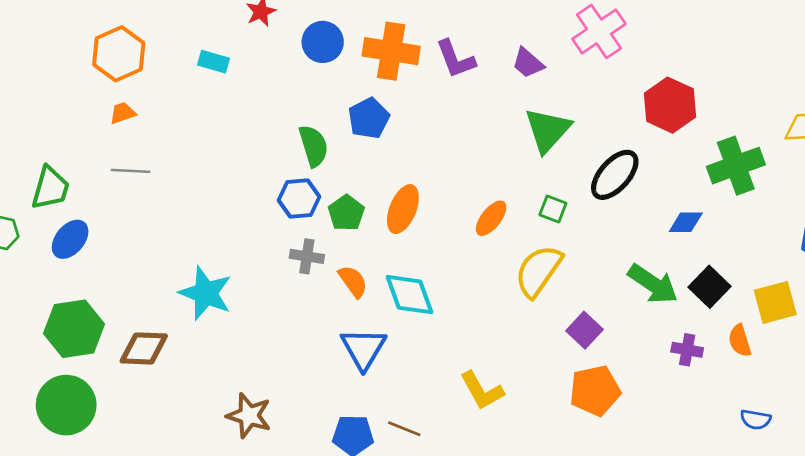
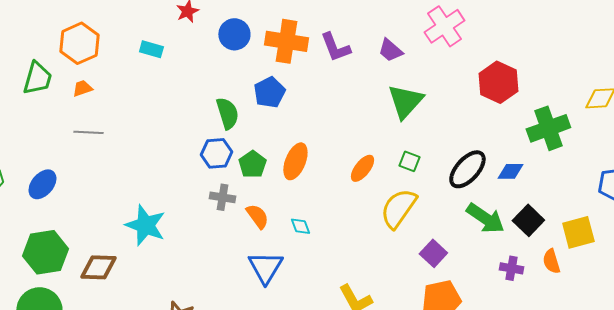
black ellipse: (615, 175) -> (467, 169), moved
green trapezoid: (50, 188) -> (37, 78), moved
cyan diamond: (410, 295) -> (300, 226), size x0.5

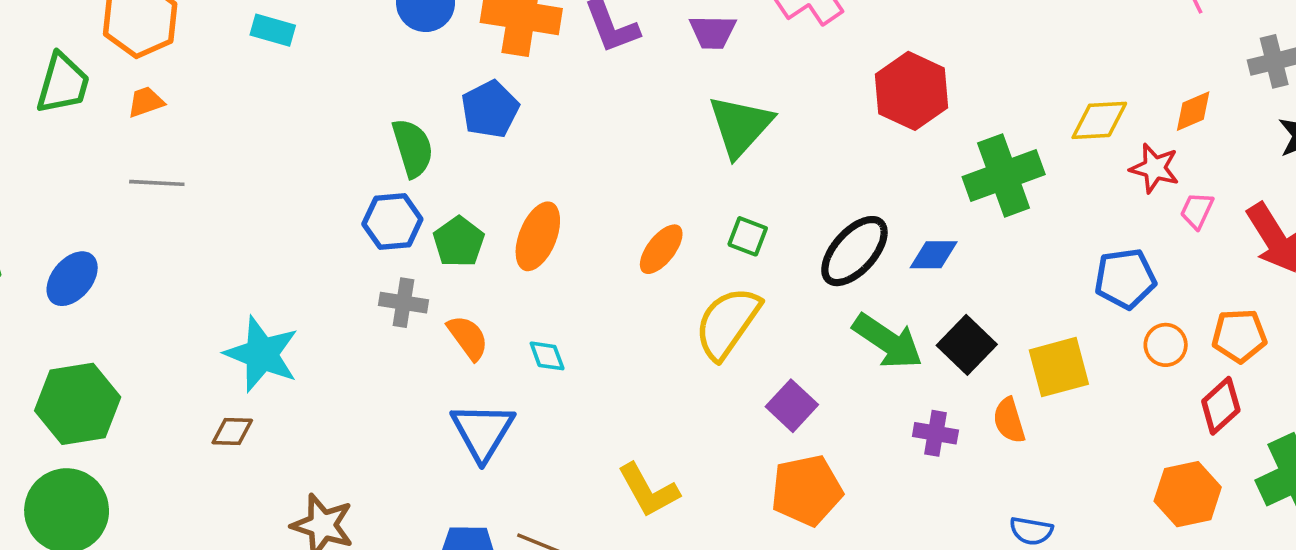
purple trapezoid: (390, 50) -> (713, 32), turned -40
brown diamond: (98, 267) -> (232, 431), moved, size x0.6

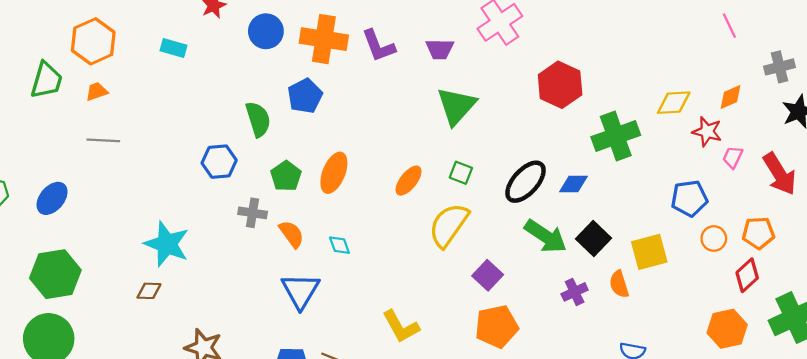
blue hexagon: (392, 222) -> (219, 162), moved
purple cross: (935, 433) -> (575, 292), turned -35

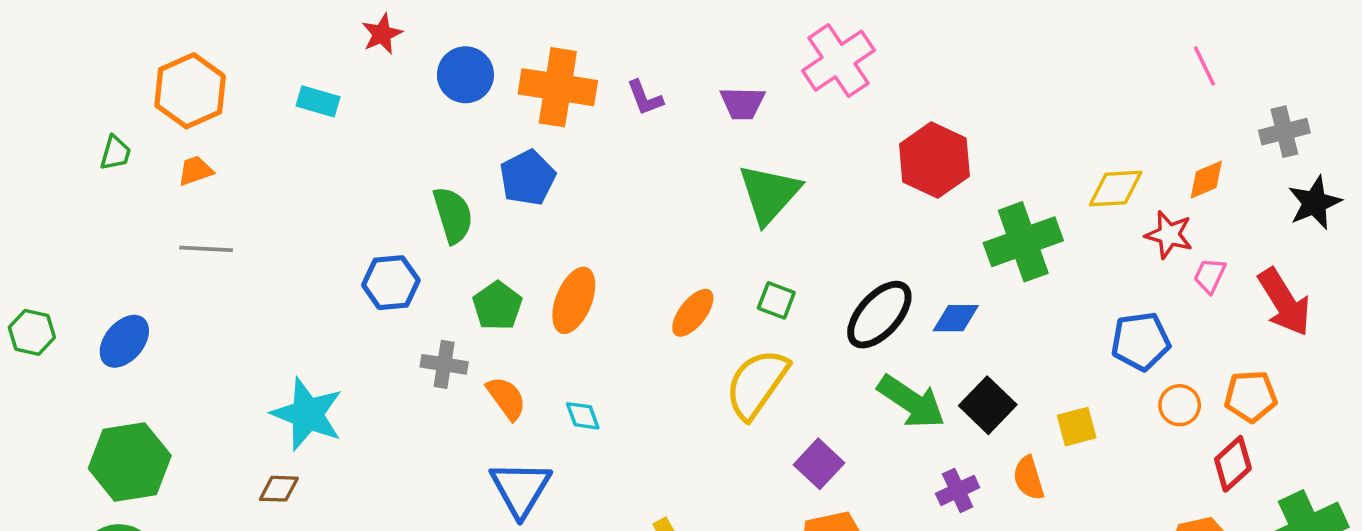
purple L-shape: (378, 46) -> (645, 98), size x0.7
green trapezoid: (46, 80) -> (115, 153), size x0.6
yellow square: (649, 252) -> (1077, 427), size x0.7

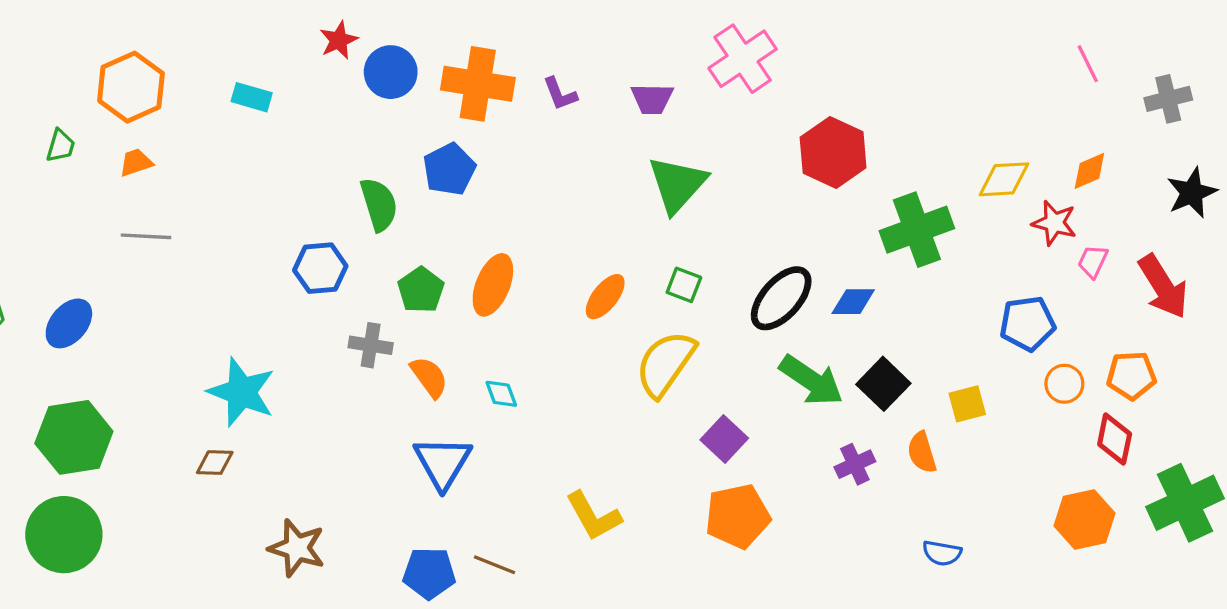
red star: (382, 34) -> (339, 40), moved
gray cross: (1284, 132) -> (1168, 99), moved
red diamond: (1233, 464) -> (1115, 439), turned -36

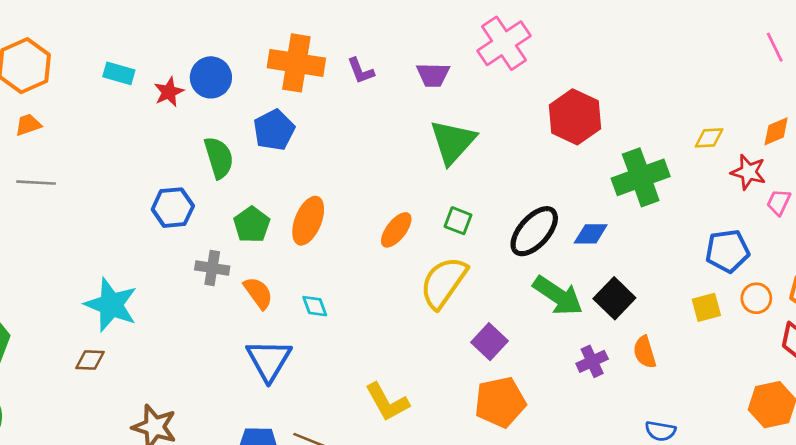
red star: (339, 40) -> (169, 92), moved
blue circle: (391, 72) -> (211, 77), moved
yellow diamond: (1004, 179) -> (709, 138), size x0.7
yellow square: (967, 404) -> (706, 307), moved

